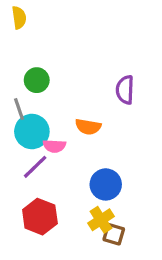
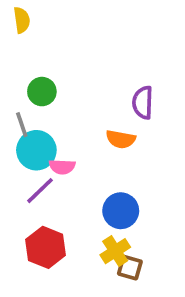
orange semicircle: (88, 127) -> (121, 139), moved

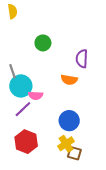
green circle: (42, 92) -> (43, 43), moved

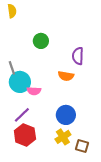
purple line: (23, 109) -> (22, 115), moved
brown square: (74, 153) -> (82, 146), moved

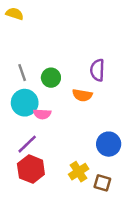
yellow semicircle: (12, 11) -> (15, 14), turned -64
green circle: (41, 41) -> (51, 78), moved
gray line: (12, 68) -> (22, 73), moved
blue circle: (66, 115) -> (109, 144), moved

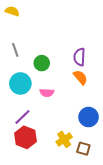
gray line: (22, 73) -> (15, 50), moved
orange semicircle: (82, 95) -> (80, 77), moved, turned -140
pink semicircle: (42, 114) -> (47, 93), moved

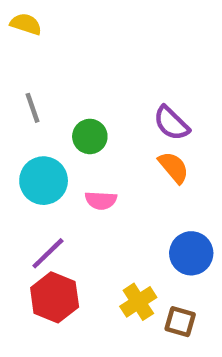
purple semicircle: (79, 57) -> (171, 123), turned -48

